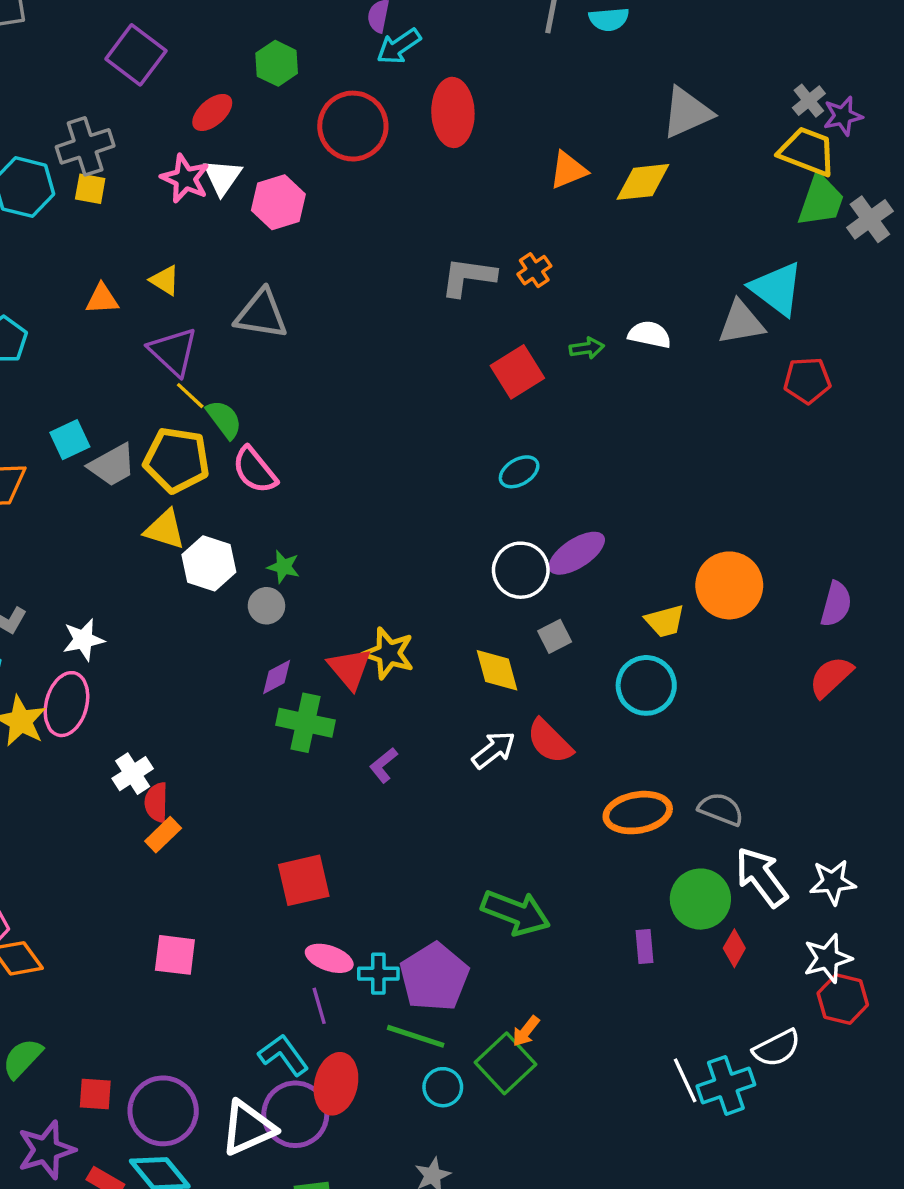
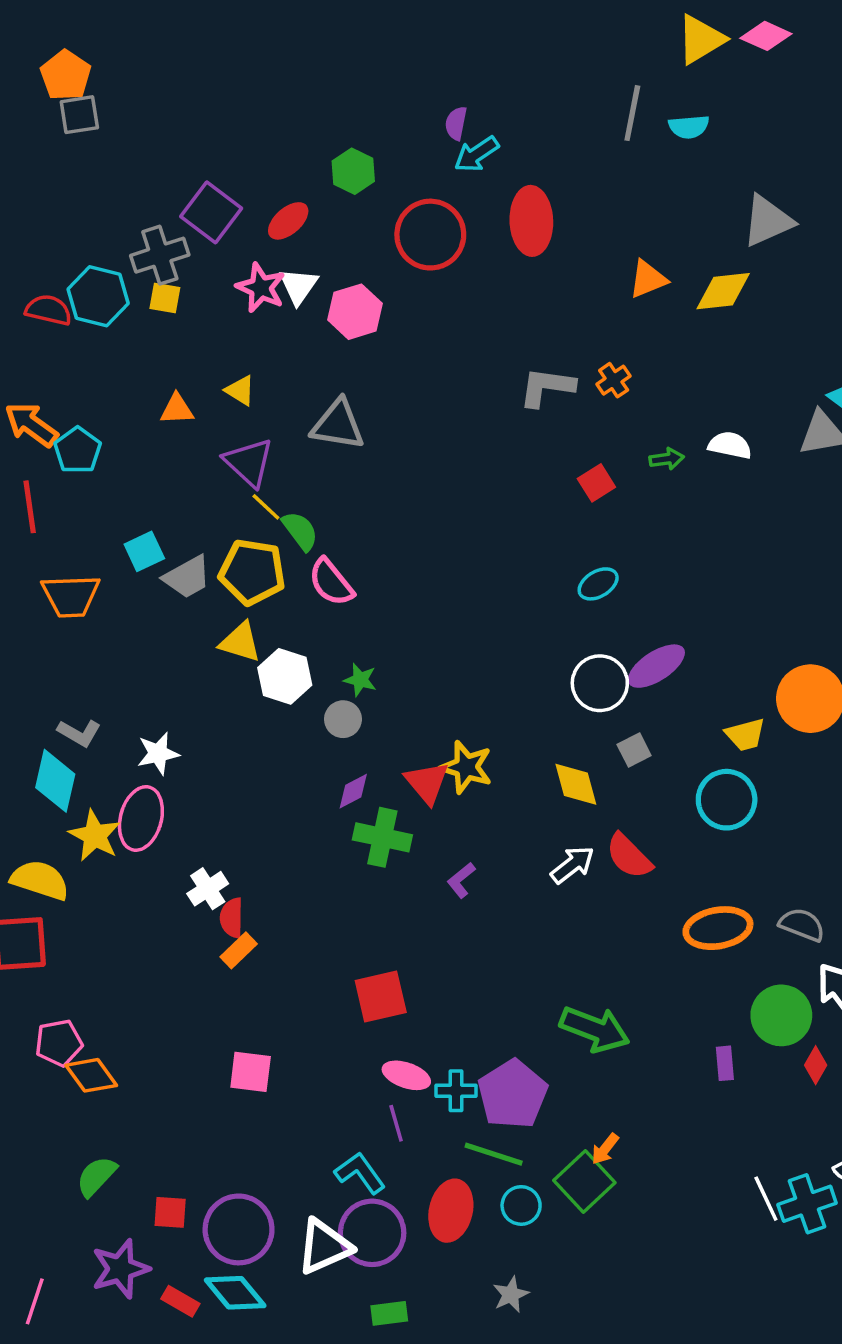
purple square: (136, 55) -> (211, 212), moved
red square: (517, 372) -> (596, 483), size x0.7
red ellipse: (336, 1084) -> (451, 1211), moved

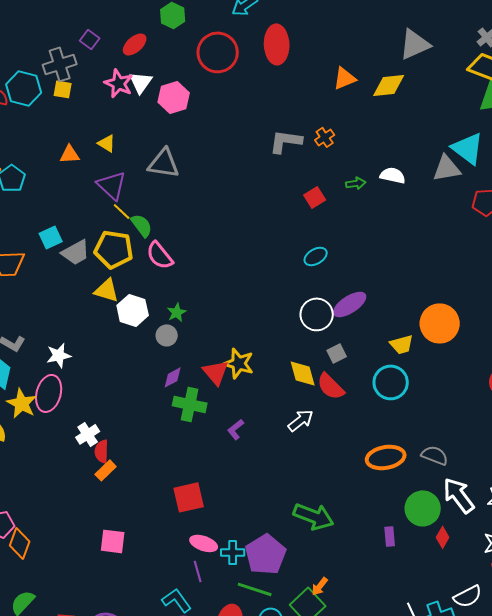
purple square: (211, 212) -> (90, 39), size x0.6
green star: (360, 680) -> (177, 312), turned 30
red semicircle: (629, 856) -> (331, 386), moved
orange diamond: (91, 1075) -> (20, 543), turned 56

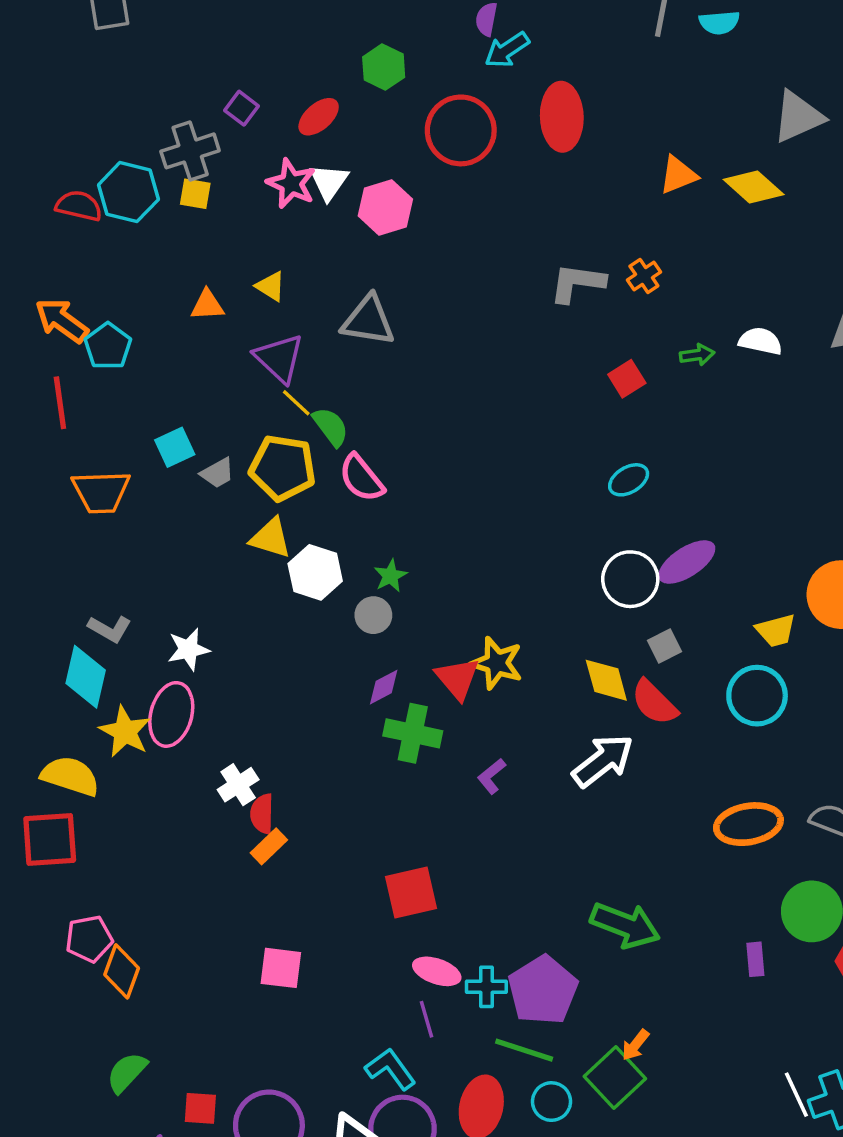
yellow diamond: (389, 85) -> (754, 187), turned 48
gray trapezoid: (76, 252) -> (218, 473), size x0.7
white arrow: (301, 420) -> (603, 761), size x1.4

